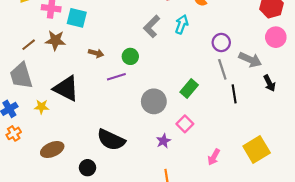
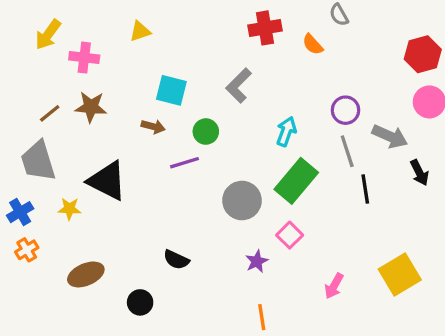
cyan square: (77, 18) -> (171, 90), moved
cyan arrow: (182, 24) -> (286, 132), moved
green rectangle: (189, 89) -> (296, 181), size x1.5
black semicircle: (111, 140) -> (176, 260), size x0.6

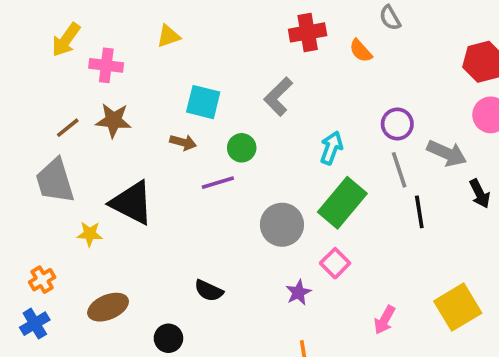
blue cross: (20, 212) -> (35, 324), moved

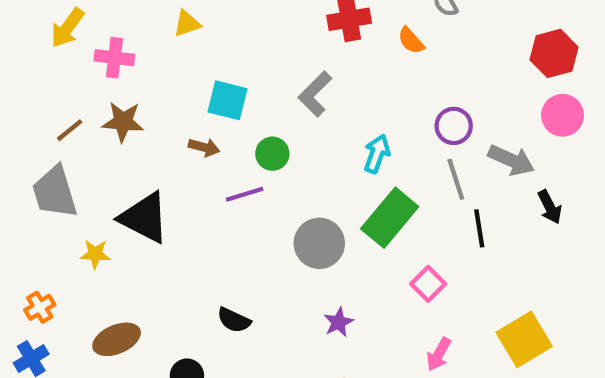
pink square: (335, 263) -> (428, 284), moved

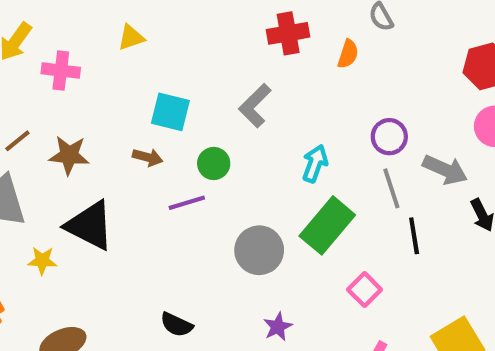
orange semicircle: (411, 41) -> (348, 54), turned -120
brown star: (123, 122) -> (69, 155), moved

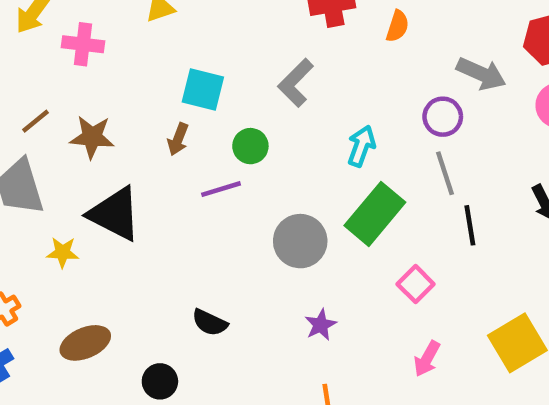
brown arrow: (148, 157) -> (178, 139), turned 96
gray arrow: (445, 170) -> (481, 74), moved

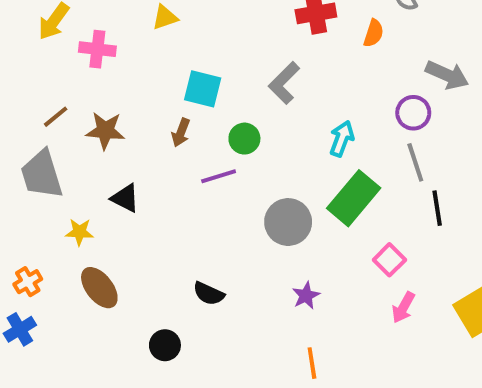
black triangle: (115, 214) -> (125, 198), size x0.6
brown ellipse: (85, 343) -> (99, 288), moved, turned 75
pink arrow: (427, 359) -> (403, 307), moved

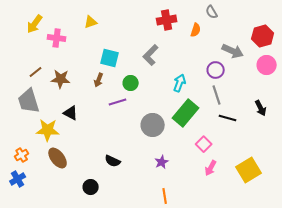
black line: (437, 208) -> (228, 118), turned -66
yellow star: (79, 232) -> (48, 130), size x1.6

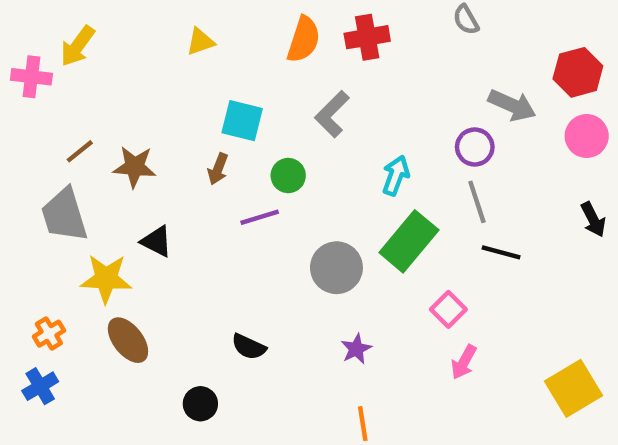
orange semicircle: (196, 30) -> (304, 39), moved, size x1.5
pink cross: (57, 38) -> (31, 77), moved
black arrow: (261, 108) -> (593, 219), moved
yellow square: (249, 170) -> (574, 388), moved

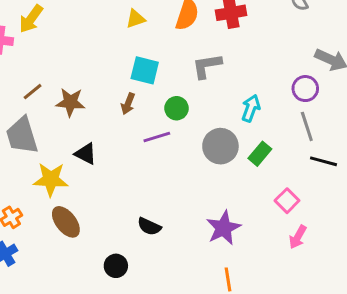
yellow triangle: (200, 42) -> (136, 19), moved
gray L-shape: (332, 114) -> (207, 66), turned 36
green rectangle: (409, 241) -> (260, 154), size x0.6
gray circle: (336, 268) -> (220, 146), moved
purple star: (356, 349) -> (223, 228), size x1.6

